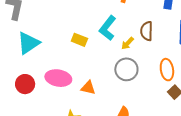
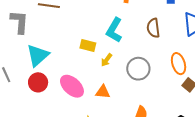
yellow arrow: (127, 43) -> (107, 60), moved
pink ellipse: (58, 78) -> (72, 86), turned 40
red circle: (25, 84) -> (38, 82), moved

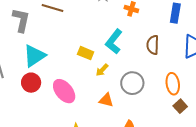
orange triangle: (103, 92) -> (106, 100), moved

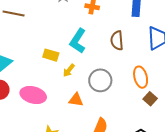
pink ellipse: (64, 91) -> (33, 95), turned -30

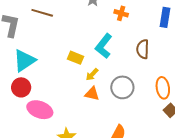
pink ellipse: (33, 95) -> (40, 110), moved
orange triangle: (76, 100) -> (92, 94), moved

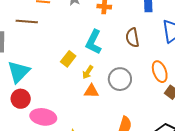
yellow rectangle: (76, 58) -> (68, 59), turned -63

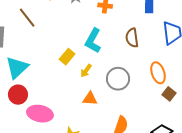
brown line: (27, 21) -> (27, 18), turned 45
orange triangle: (91, 91) -> (90, 99), moved

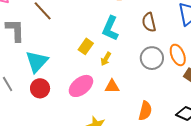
gray circle: (118, 79) -> (152, 58), moved
pink ellipse: (40, 114) -> (81, 86), moved, turned -45

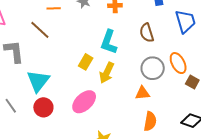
yellow arrow: (106, 59) -> (107, 73), size x1.5
orange triangle: (112, 86) -> (142, 93), moved

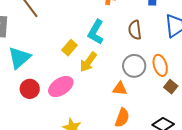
red circle: (43, 107) -> (30, 89), moved

